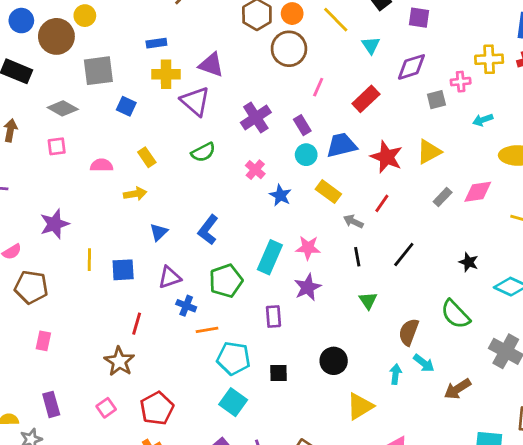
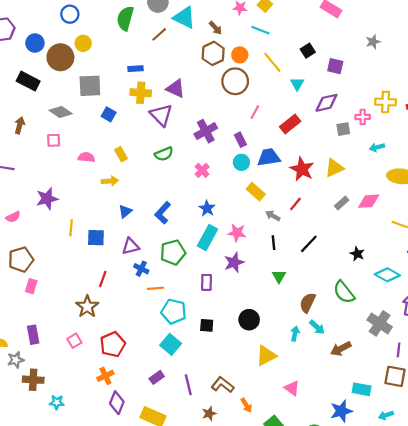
blue star: (280, 195) -> (207, 208), moved
brown pentagon: (31, 287) -> (21, 259), moved, turned -30

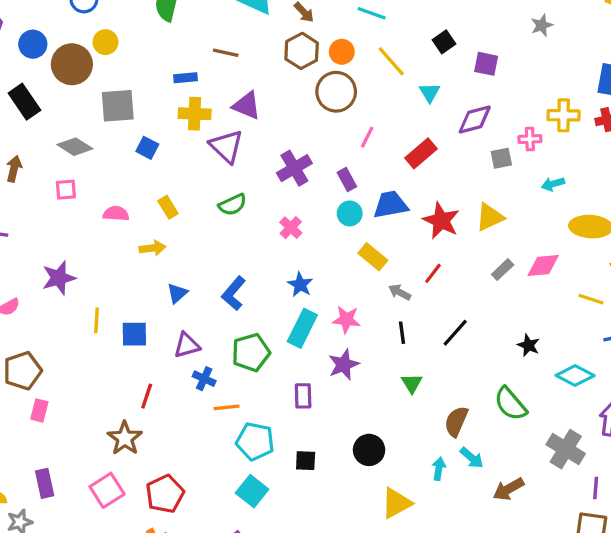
brown line: (159, 34) -> (226, 53), moved, turned 56
black rectangle: (28, 81) -> (24, 102), turned 30
pink square: (74, 341) -> (107, 490), size x1.5

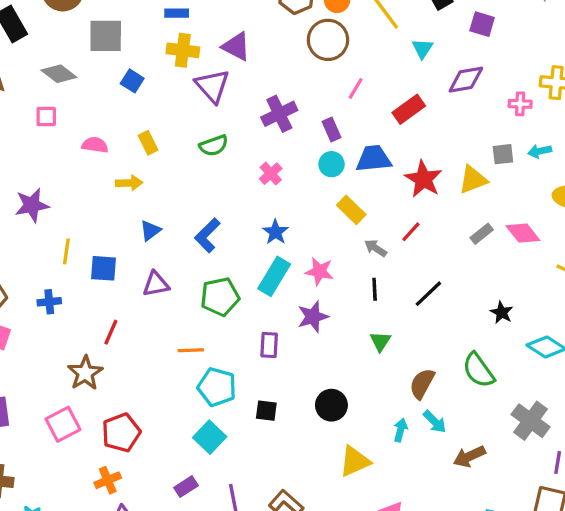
gray square: (501, 158) -> (503, 154), moved
pink diamond: (543, 266) -> (523, 233), turned 52
blue cross: (204, 379) -> (49, 302), moved, turned -35

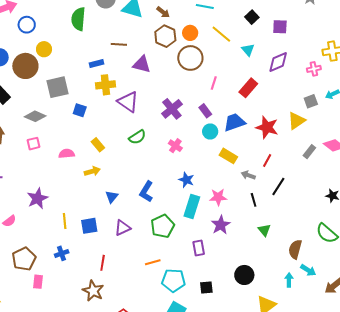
purple triangle: (236, 46) -> (142, 64), moved
black line: (428, 294) -> (278, 187), moved

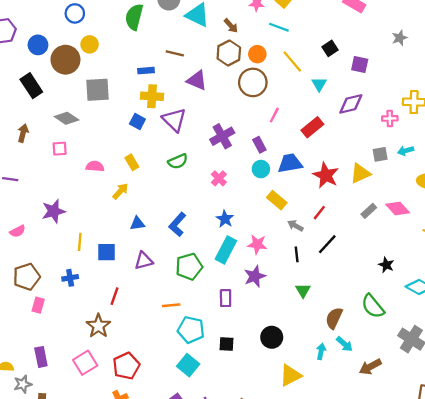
blue square: (80, 110) -> (137, 122), moved
yellow arrow: (92, 171) -> (120, 191), turned -42
blue triangle: (112, 197) -> (137, 224), turned 32

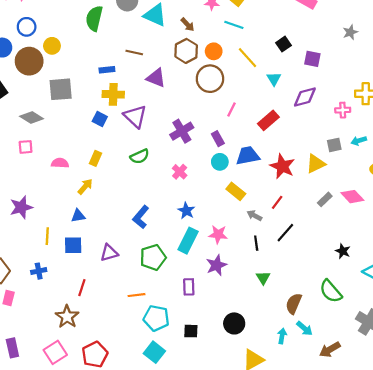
blue circle: (75, 13) -> (27, 27), moved
yellow rectangle: (132, 162) -> (95, 158), turned 56
blue triangle: (137, 224) -> (78, 216), moved

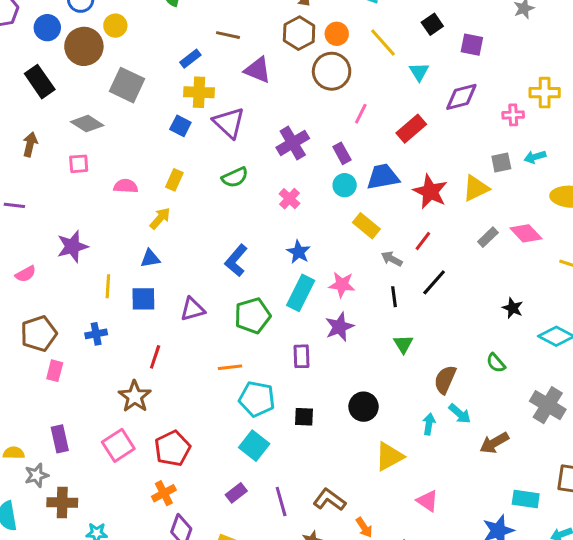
blue rectangle: (107, 70) -> (190, 59), turned -32
gray square: (61, 89) -> (127, 85), turned 30
green semicircle: (331, 291) -> (496, 363), size x0.6

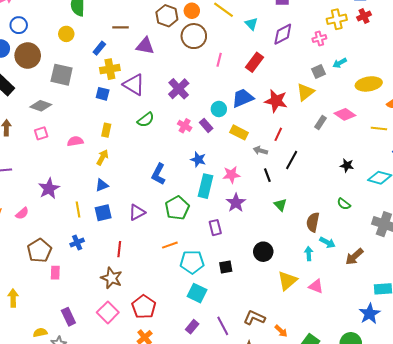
yellow circle: (115, 26) -> (66, 34), moved
purple rectangle: (342, 153) -> (206, 125), moved
pink triangle: (428, 501) -> (316, 286), moved

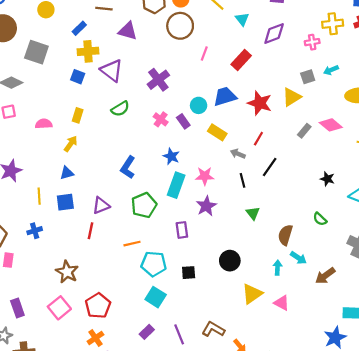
red line: (119, 249) -> (91, 231), moved

